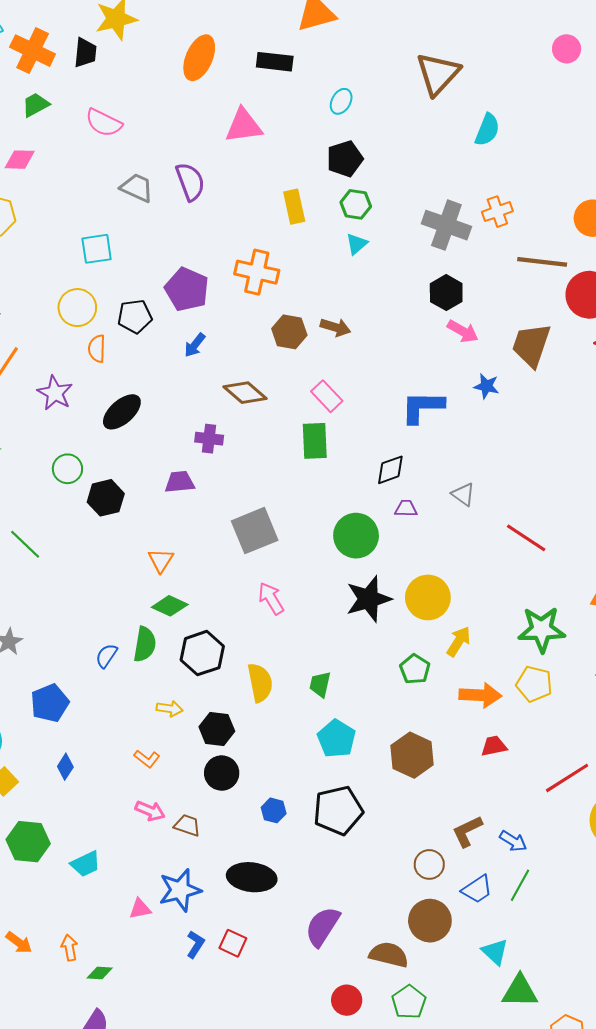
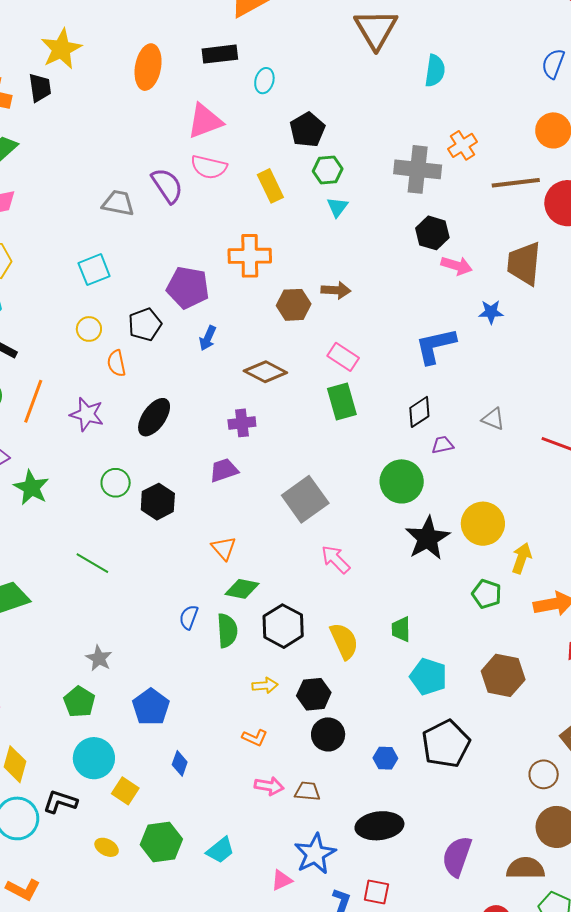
cyan ellipse: (341, 101) -> (264, 81), moved
pink semicircle: (104, 123) -> (209, 167), moved
yellow circle: (77, 308) -> (89, 329), size x0.7
blue semicircle: (106, 656) -> (189, 617), moved

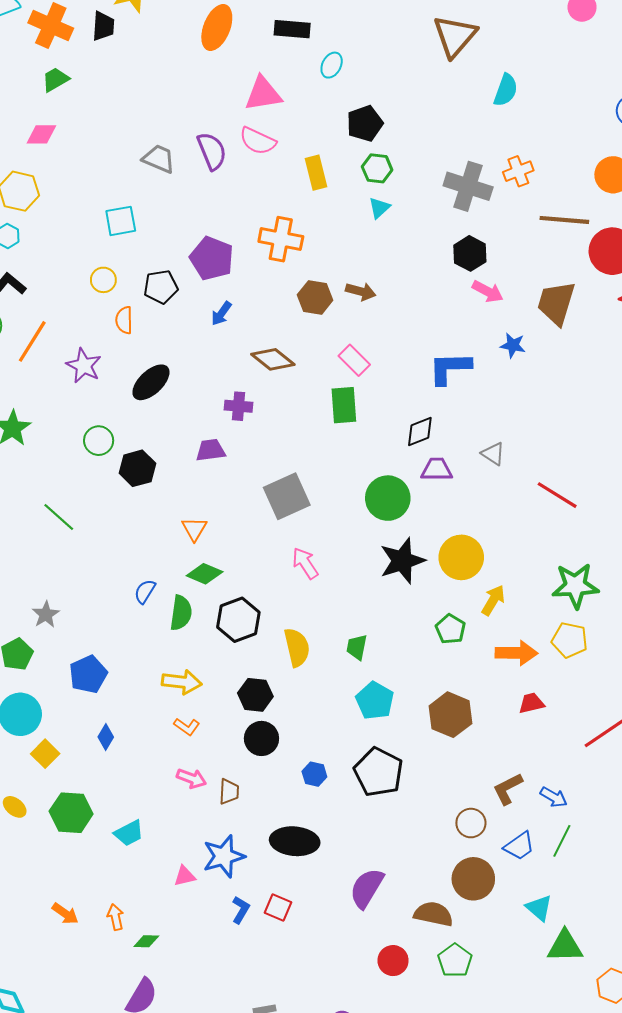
purple trapezoid: (443, 445) -> (437, 470), size x1.4
yellow arrow: (265, 685) -> (182, 682), moved, size x1.5
black pentagon: (446, 744) -> (378, 772), turned -30
brown trapezoid: (307, 791) -> (229, 792), turned 76

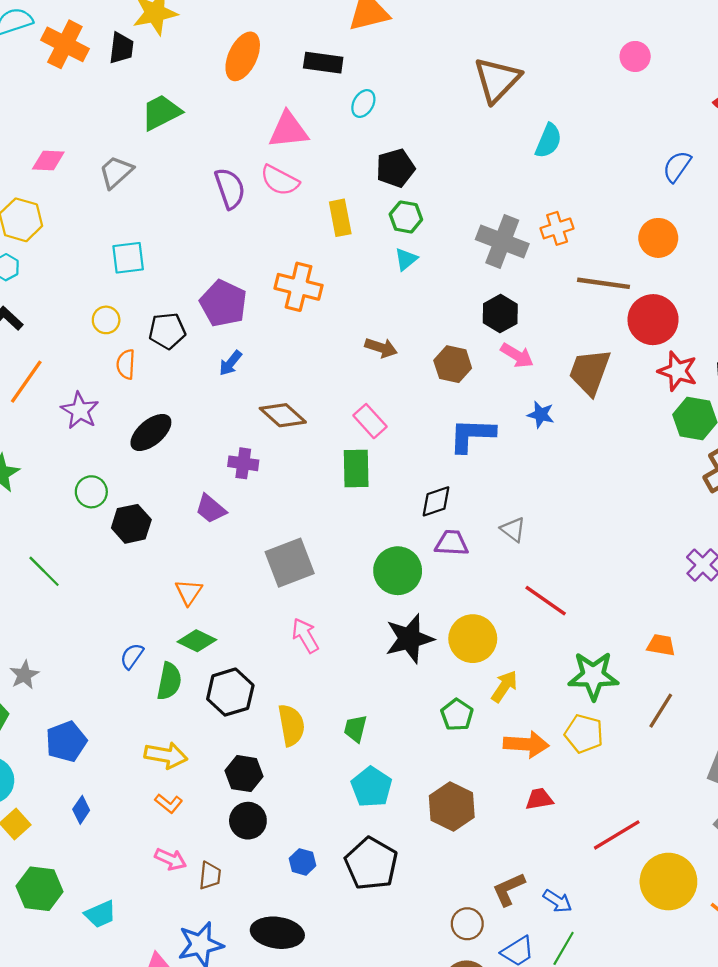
green trapezoid: (55, 79) -> (161, 112), moved, size x1.4
gray trapezoid: (159, 159) -> (116, 172), moved, turned -68
brown hexagon: (315, 297) -> (453, 364), moved
purple trapezoid: (211, 450) -> (211, 509), turned -136
red line: (557, 495) -> (546, 601), moved

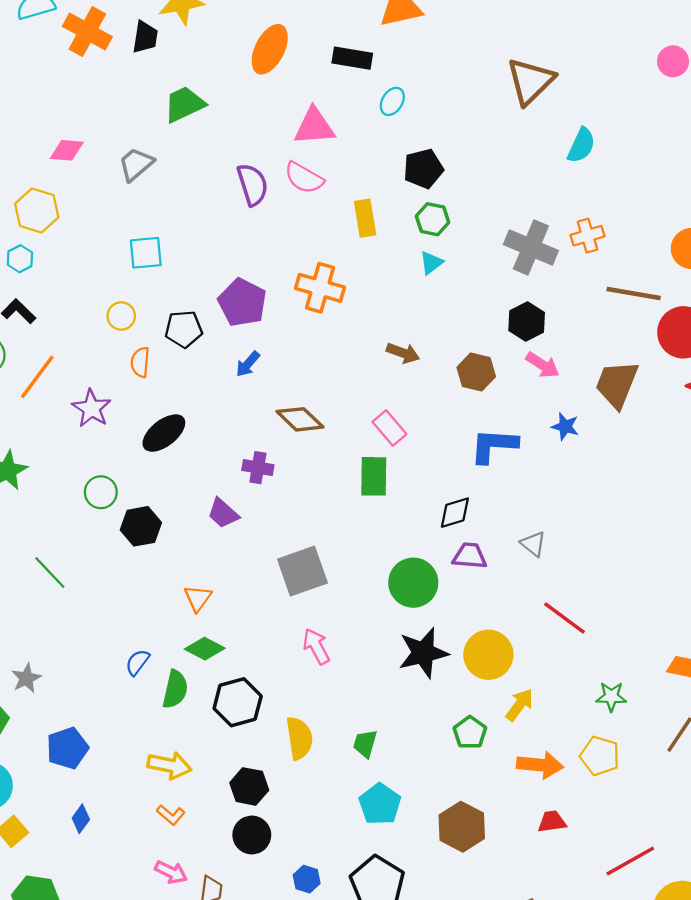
green star: (593, 676) -> (611, 697), size x0.6

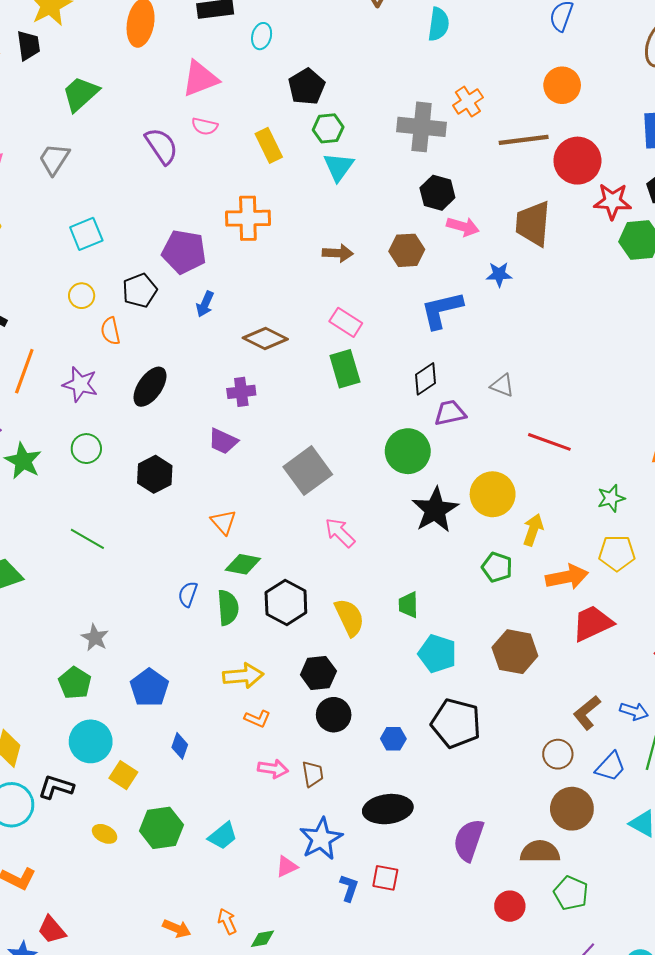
pink semicircle: (304, 178) -> (205, 126), size x0.7
cyan triangle: (431, 263) -> (339, 167), size x1.4
green circle: (101, 492) -> (86, 449), moved
red trapezoid: (552, 822) -> (592, 623), size x1.6

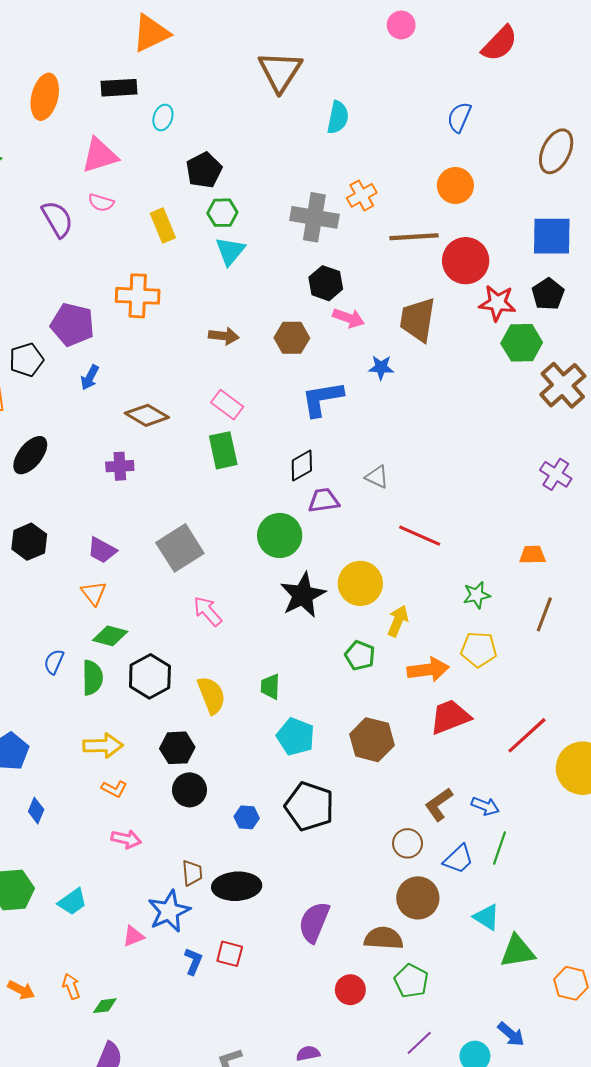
purple trapezoid: (223, 441) -> (102, 550), moved
brown trapezoid: (313, 774) -> (192, 873), moved

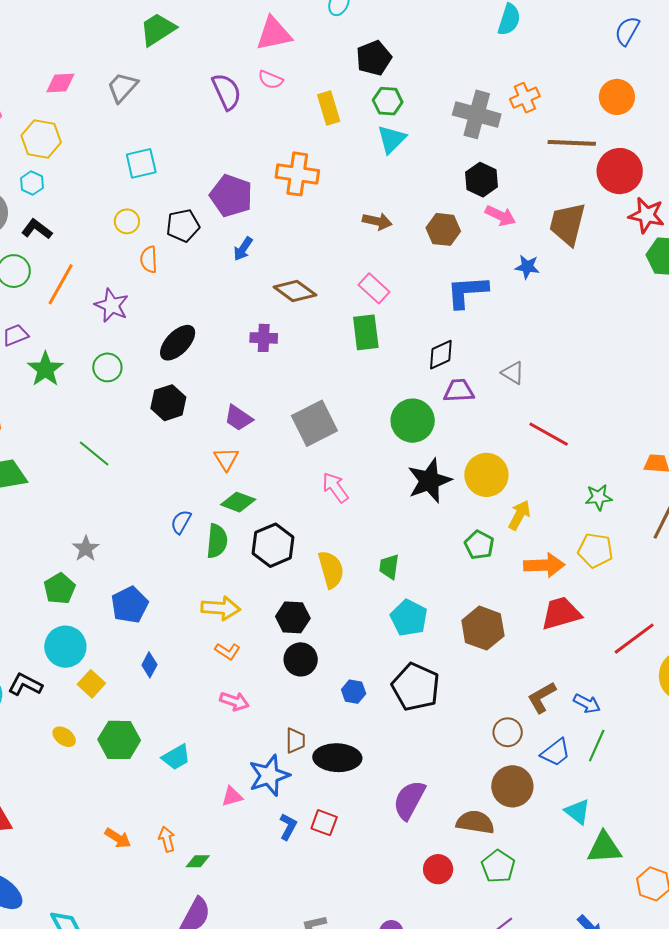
black ellipse: (30, 455) -> (178, 343), moved

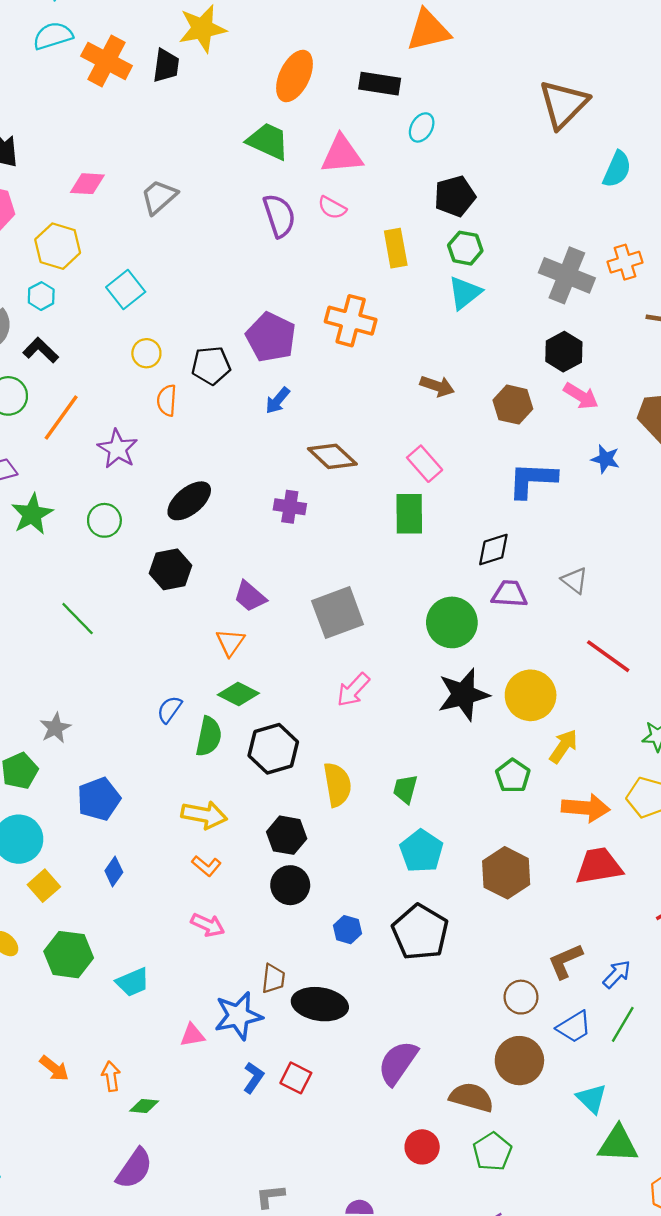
green trapezoid: (158, 29) -> (268, 141), moved, turned 51
cyan square: (141, 163) -> (126, 289), moved, turned -32
pink arrow: (335, 487) -> (353, 690), turned -108
blue arrow: (587, 704) -> (617, 974), turned -80

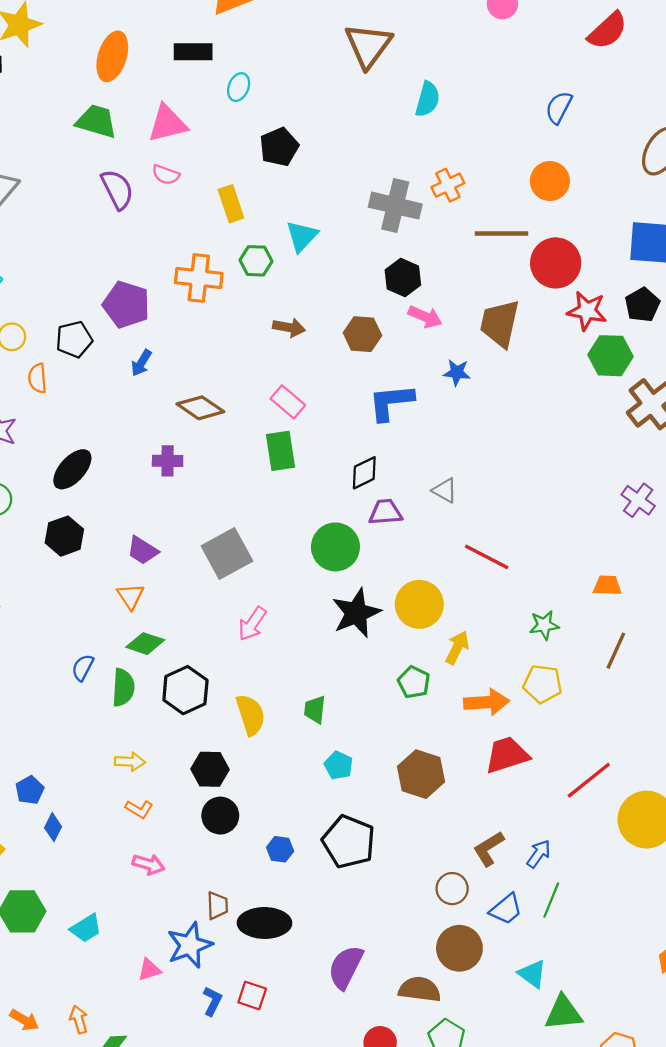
green hexagon: (465, 248) -> (256, 261), moved
blue pentagon: (99, 799) -> (30, 790), moved, size x0.7
yellow arrow: (204, 815) -> (130, 762), size x0.7
cyan pentagon: (421, 851) -> (339, 765), size x0.7

